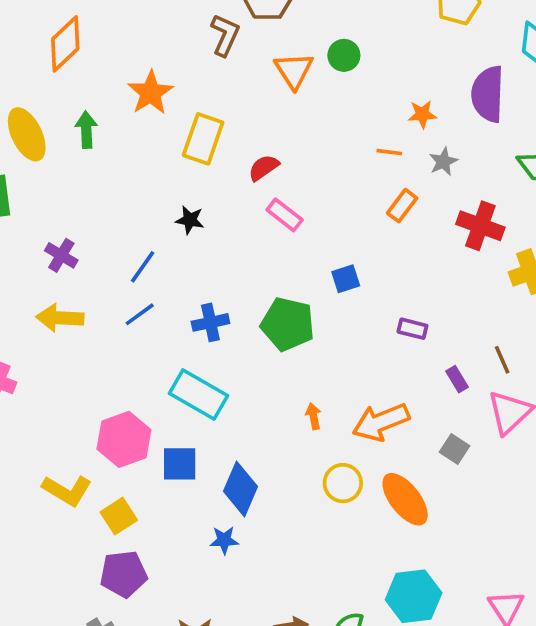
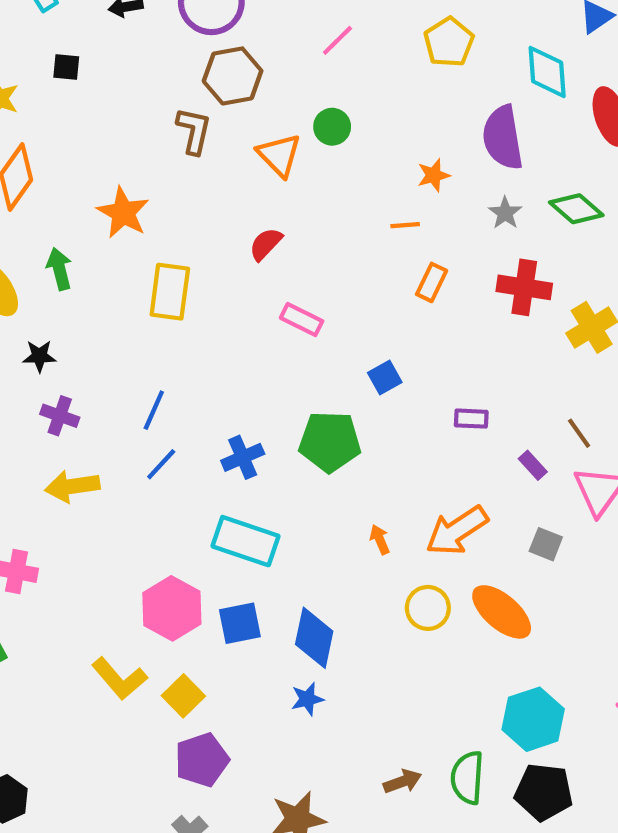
yellow rectangle: (203, 139) -> (170, 292), moved
gray star: (443, 162) -> (505, 213), moved
red semicircle: (264, 168) -> (266, 244), moved
black star: (190, 220) -> (39, 356), moved
yellow L-shape: (67, 490) -> (119, 679), turned 30

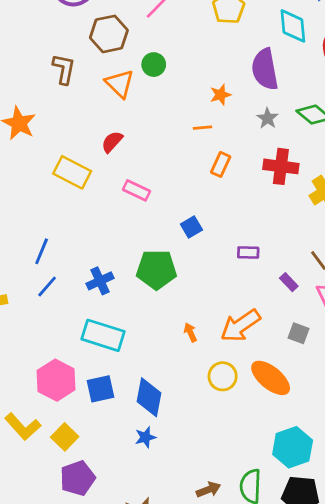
brown hexagon: (233, 76) -> (109, 34), moved
yellow rectangle: (170, 292) -> (72, 172), moved, turned -69

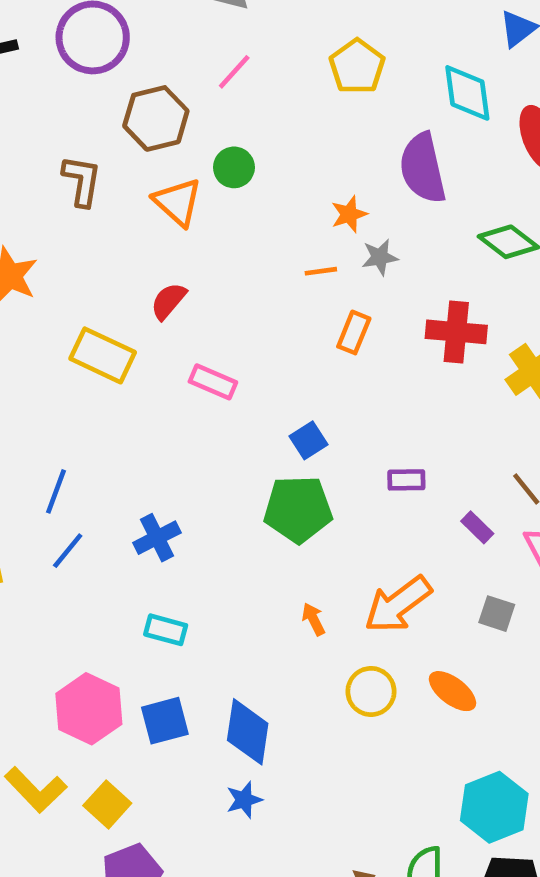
gray star: (267, 118) -> (380, 257), moved, turned 30
green pentagon: (157, 269) -> (298, 509), moved
cyan rectangle: (103, 335) -> (166, 630), size x0.6
orange ellipse: (271, 378) -> (452, 691), size x0.7

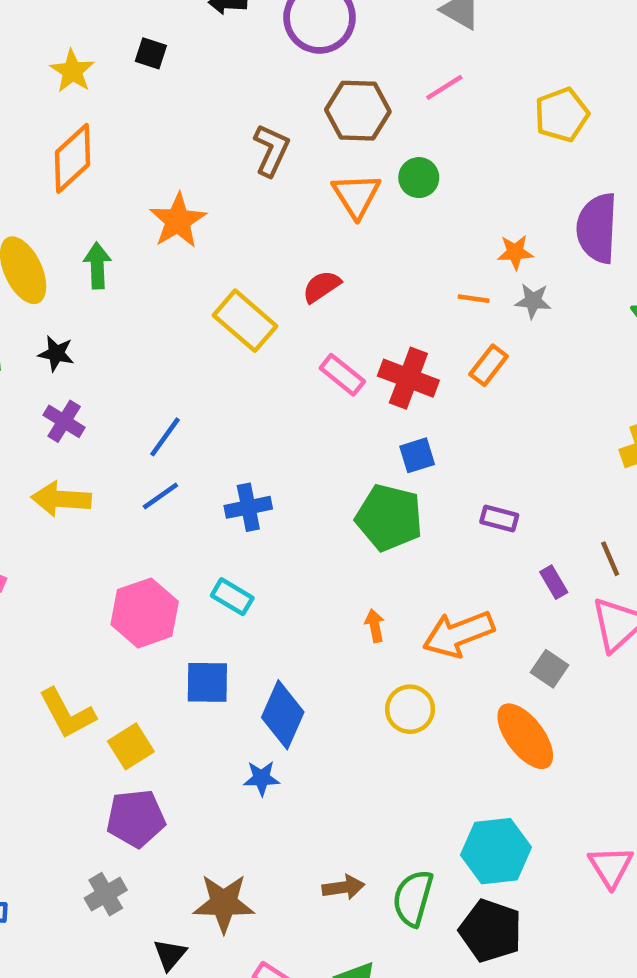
red cross: (456, 332) -> (408, 378), moved
orange ellipse: (452, 691) -> (525, 736), moved, size x1.4
pink hexagon: (89, 709) -> (145, 613), moved

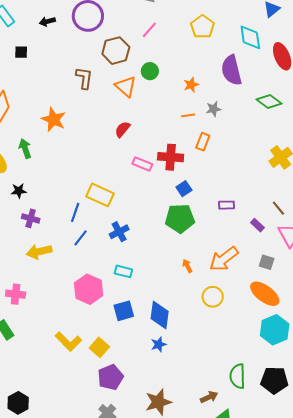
orange star: (515, 252) -> (191, 85), moved
yellow rectangle: (245, 321) -> (100, 195), moved
cyan hexagon: (496, 851) -> (275, 330), moved
brown arrow: (343, 887) -> (209, 397), moved

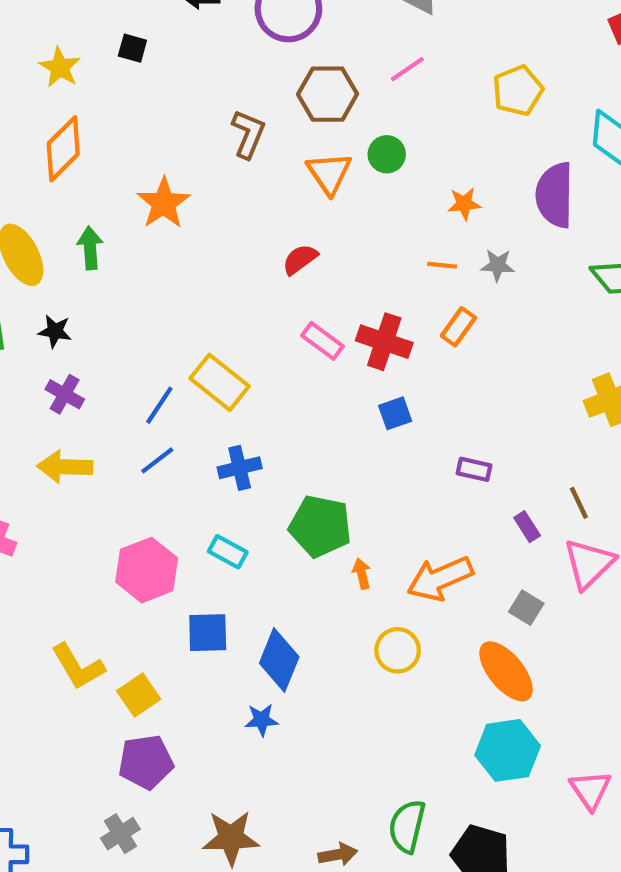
green pentagon: (180, 218) -> (320, 526), moved

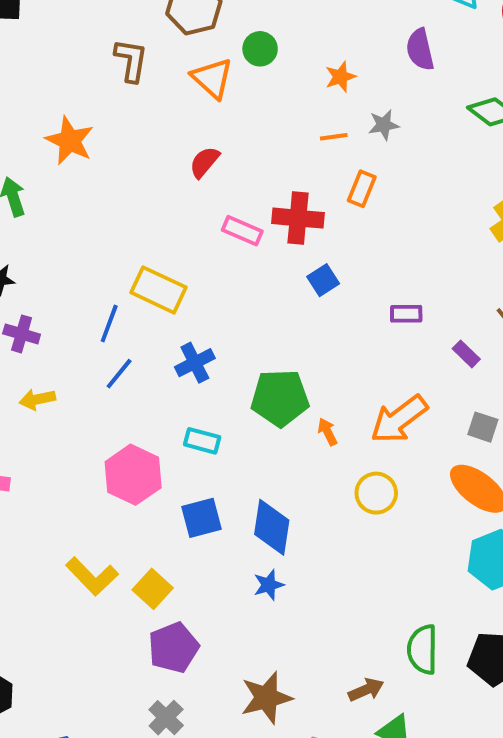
purple semicircle: (555, 195) -> (420, 49), size x0.7
yellow arrow: (65, 467) -> (37, 399), size x0.7

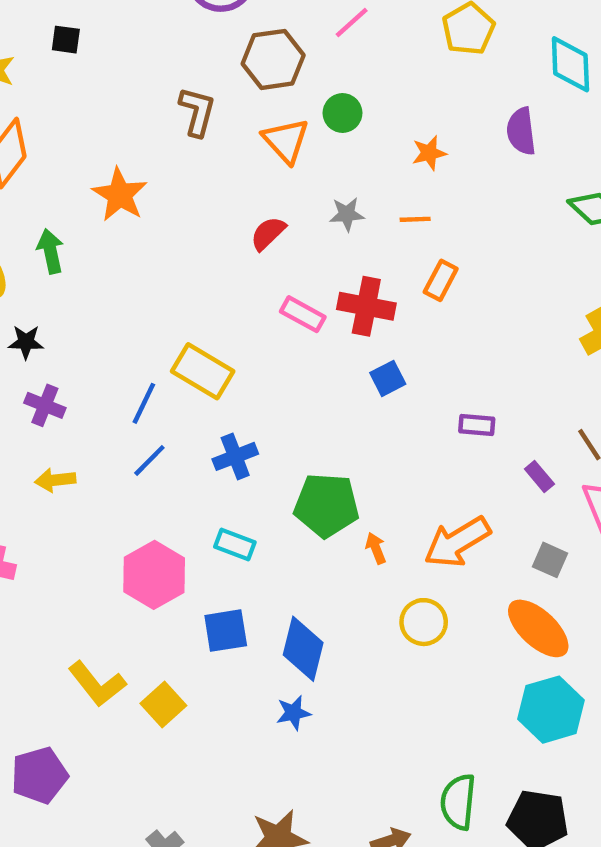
gray star: (384, 125) -> (347, 214), moved
purple pentagon: (173, 648) -> (39, 775), moved

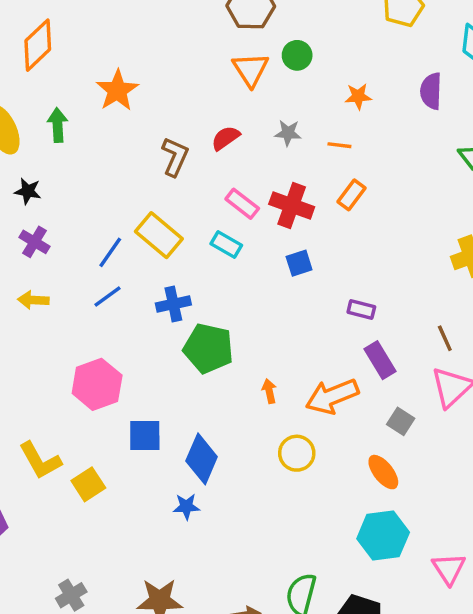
brown L-shape: (197, 112) -> (175, 157), moved
purple rectangle: (539, 477) -> (380, 360), moved, size x1.5
green pentagon: (327, 505) -> (208, 348), moved
cyan rectangle: (235, 545) -> (226, 244), moved
orange ellipse: (538, 628) -> (383, 472), size x0.7

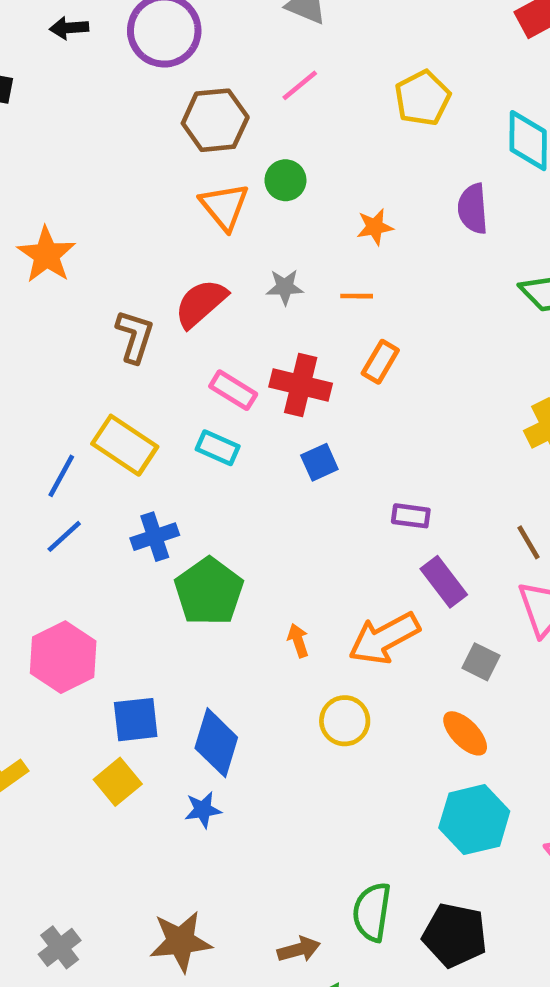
red semicircle: (226, 138) -> (201, 303), size x1.4
green pentagon: (208, 348) -> (209, 592), turned 30
yellow square: (88, 484) -> (118, 782), moved

